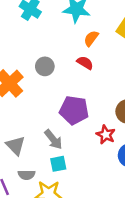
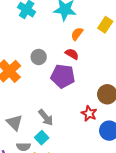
purple pentagon: (74, 110) -> (63, 76), moved
cyan square: (58, 164) -> (42, 138), moved, turned -32

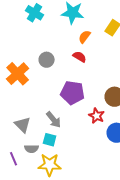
purple pentagon: (63, 76) -> (73, 93), moved
cyan square: (42, 138) -> (50, 140), turned -32

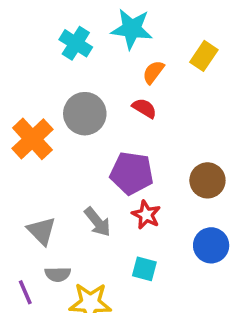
cyan cross: (35, 13) -> (76, 43), moved
gray circle: (47, 60) -> (85, 114), size x1.5
red star: (97, 116) -> (146, 215), moved
cyan square: (50, 140) -> (144, 269), moved

